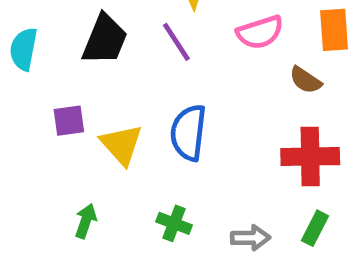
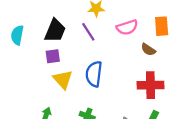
purple square: (69, 121) -> (53, 56), moved

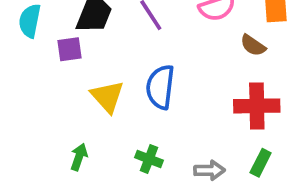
purple square: (53, 56) -> (69, 49), moved

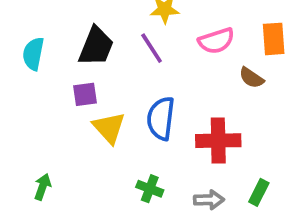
purple square: (69, 49) -> (85, 94), moved
red cross: (257, 106) -> (218, 141), moved
green arrow: (79, 157) -> (43, 187), moved

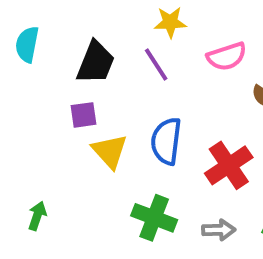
cyan semicircle: (33, 54) -> (27, 44), moved
red cross: (218, 141) -> (229, 165), turned -33
green cross: (150, 189) -> (154, 218), size x1.5

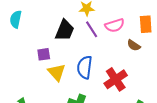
black trapezoid: (96, 63) -> (65, 30), moved
purple line: (156, 65) -> (92, 29), moved

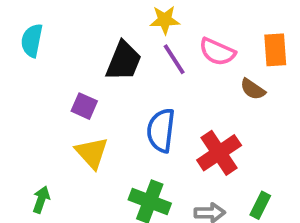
pink semicircle: (115, 25) -> (217, 52), turned 42
purple square: (44, 54) -> (84, 106), turned 32
yellow triangle: (57, 72) -> (92, 153), moved

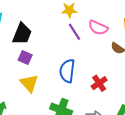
black trapezoid: (124, 61) -> (22, 34), moved
red cross: (219, 153) -> (99, 83), size x0.7

